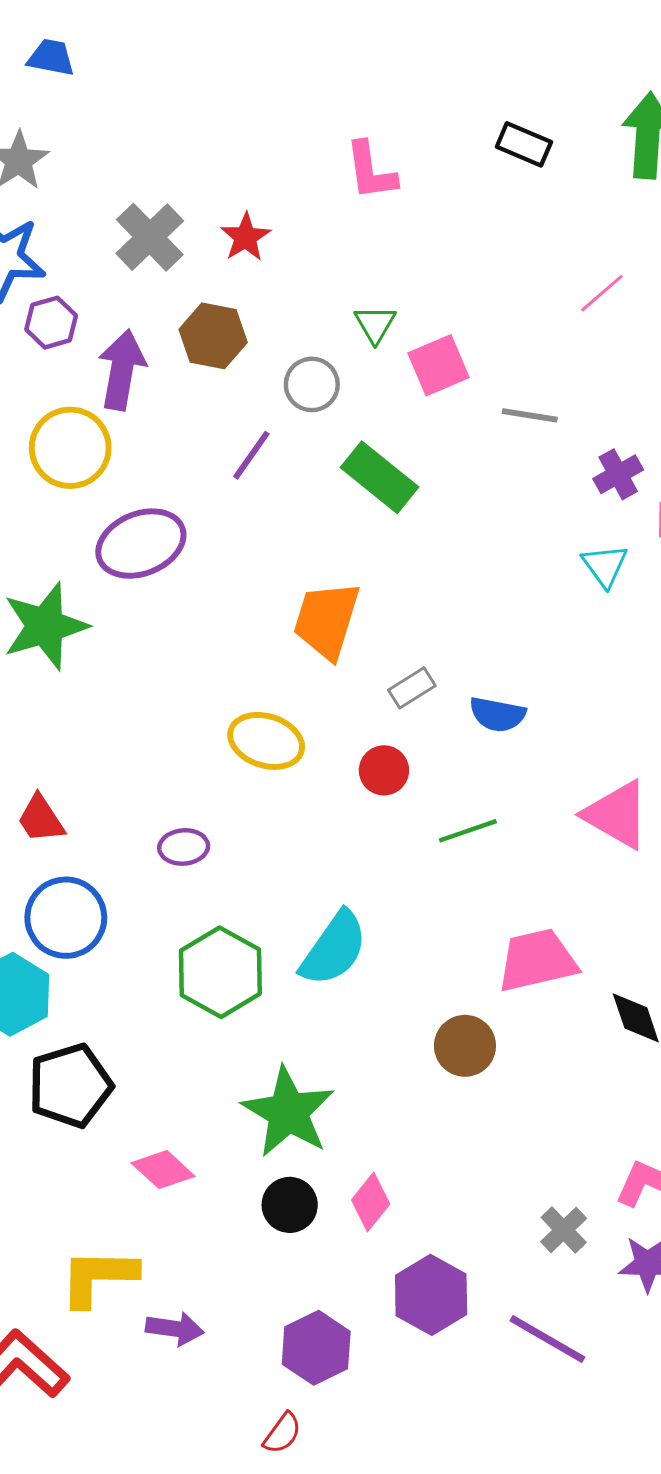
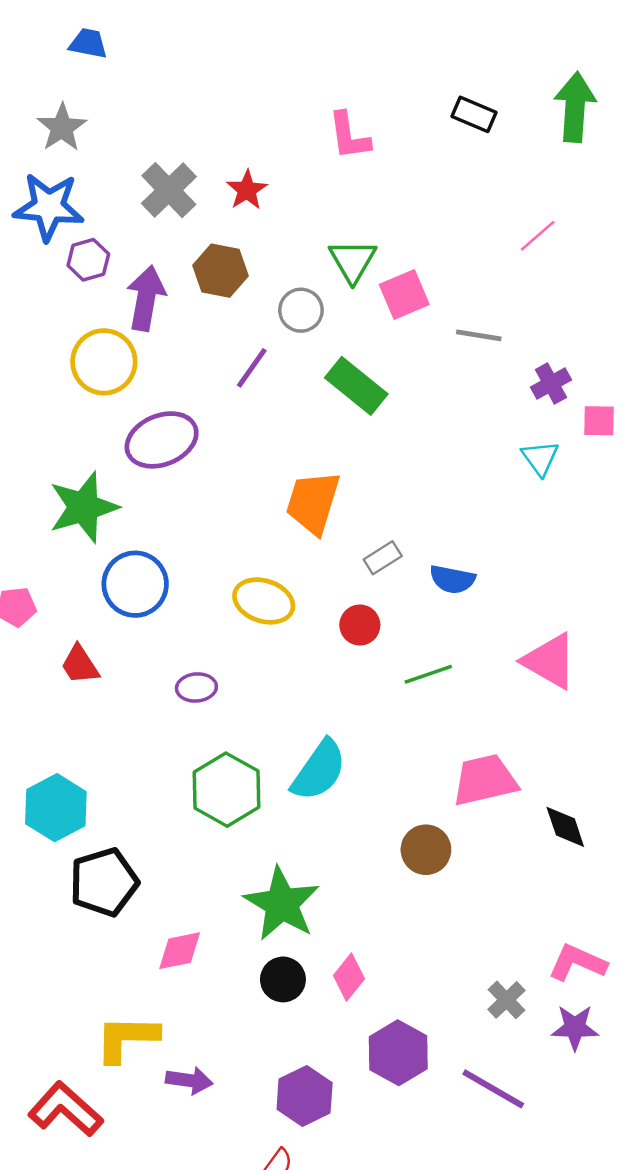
green triangle: (375, 324) -> (353, 261), size x1.4
blue circle: (66, 918) -> (135, 584), moved
pink diamond: (163, 1170) -> (180, 951), turned -54

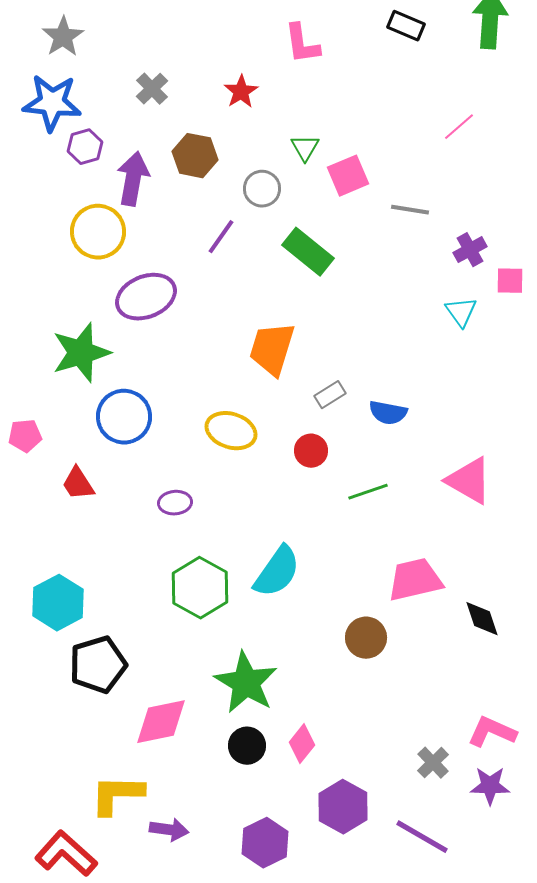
gray cross: (169, 190) -> (152, 89), size x0.7
red star: (247, 190) -> (241, 92), moved
green triangle: (353, 261) -> (305, 148), size x0.7
pink diamond: (180, 951) -> (161, 722), size x1.4

